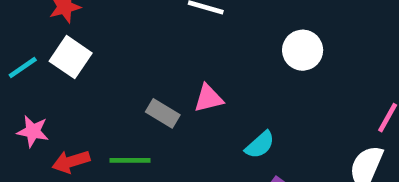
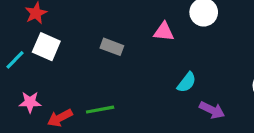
pink triangle: (208, 98) -> (164, 32), moved, turned 30
gray rectangle: (163, 113) -> (112, 47), moved

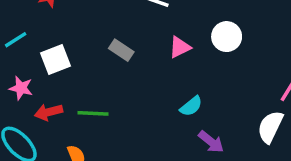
pink triangle: (164, 32) -> (180, 47), turned -45
white square: (46, 47) -> (55, 59), moved, turned 32

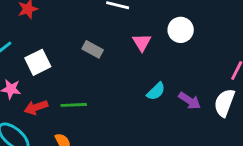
pink triangle: (180, 47) -> (142, 42), turned -30
purple arrow: (211, 142) -> (190, 101), moved

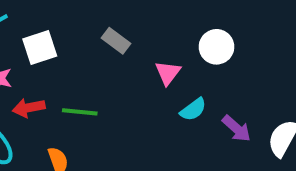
white circle: (181, 30) -> (217, 47), moved
pink triangle: (142, 42) -> (168, 73), moved

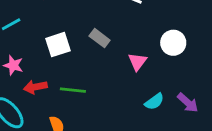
white square: (40, 48) -> (58, 45), moved
cyan semicircle: (193, 109) -> (154, 102), moved

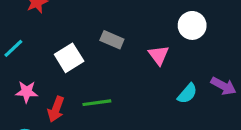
red arrow: (35, 87) -> (56, 109), turned -45

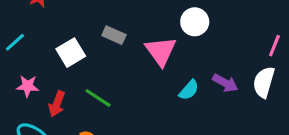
pink triangle: (159, 55) -> (161, 51), size x1.5
green line: (97, 103) -> (98, 98), turned 40

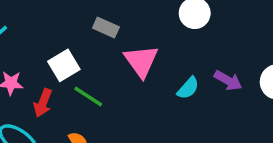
pink triangle: (161, 51) -> (141, 61), moved
white square: (71, 53) -> (64, 65), moved

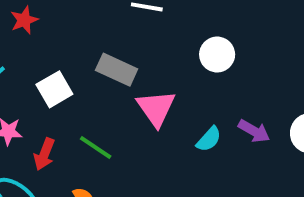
gray rectangle: (106, 27) -> (117, 70), size x1.4
white square: (64, 65) -> (54, 89), moved

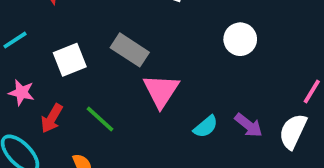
white circle: (217, 55) -> (240, 39), moved

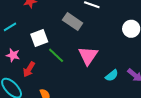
gray rectangle: (130, 50) -> (73, 21), moved
green line: (100, 119) -> (56, 55), moved

